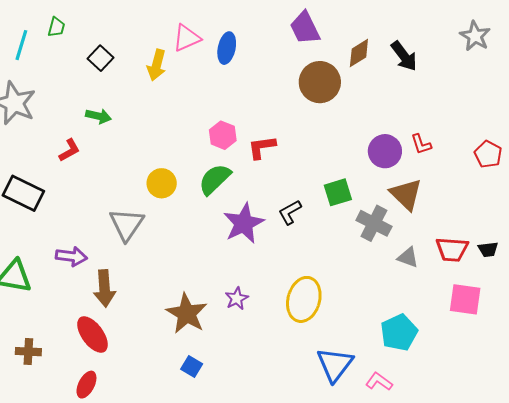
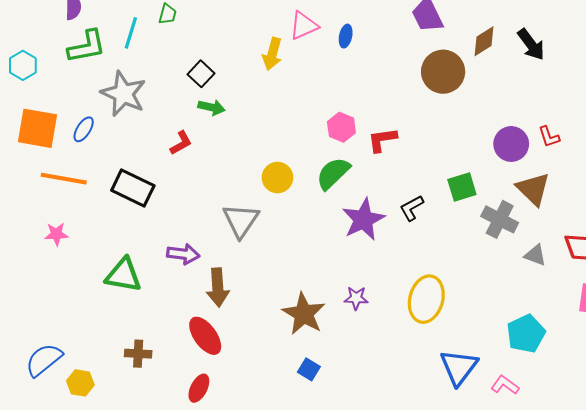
blue ellipse: (227, 48) -> (346, 36), size x0.7
black square: (100, 58) -> (201, 74), moved
purple star: (237, 298) -> (356, 298), turned 30

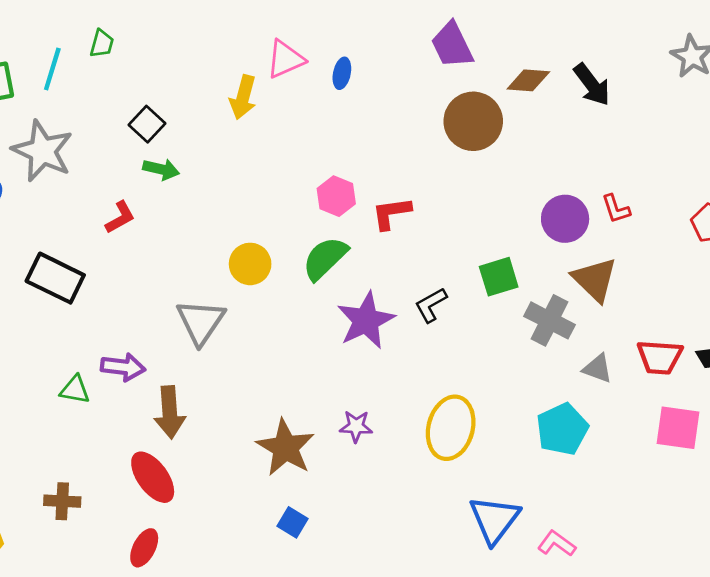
brown diamond: (484, 41) -> (528, 80), turned 36
green triangle: (123, 275) -> (75, 390), moved, size x0.6
cyan pentagon: (526, 334) -> (562, 429), moved

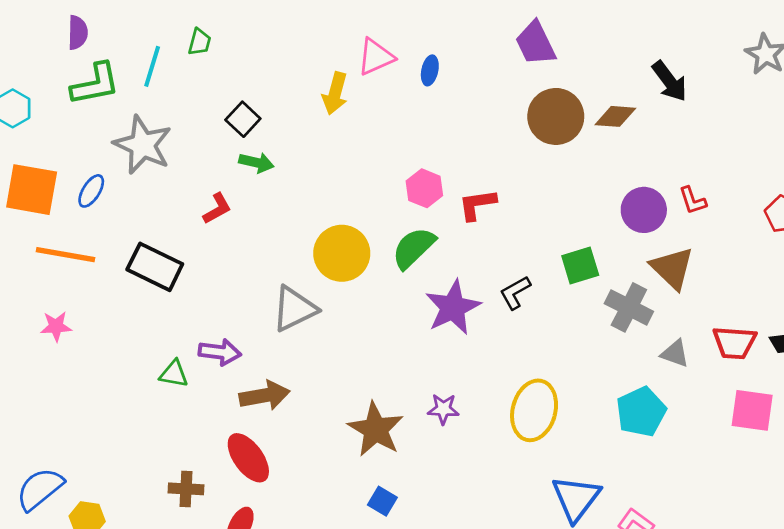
brown diamond: (528, 80) -> (615, 116), moved
yellow circle: (250, 264) -> (342, 253), size x1.4
gray triangle: (201, 322) -> (294, 309), turned 30
brown arrow: (170, 412) -> (265, 395), turned -96
brown cross: (62, 501) -> (186, 489), moved

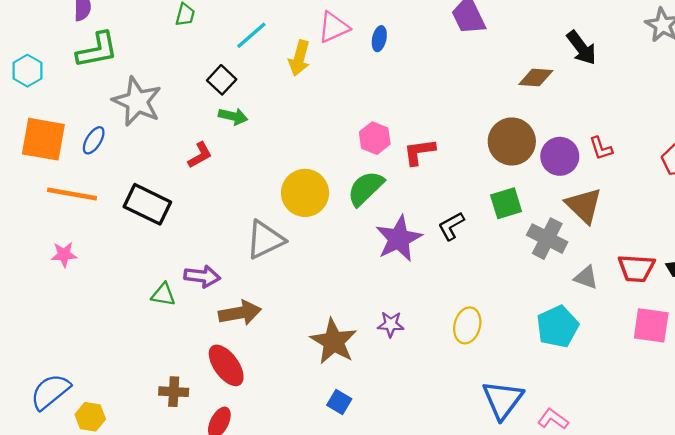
cyan line: (152, 66) -> (251, 35), moved, turned 32
brown circle: (556, 116) -> (512, 141), moved
yellow ellipse: (534, 410) -> (467, 325), size x0.7

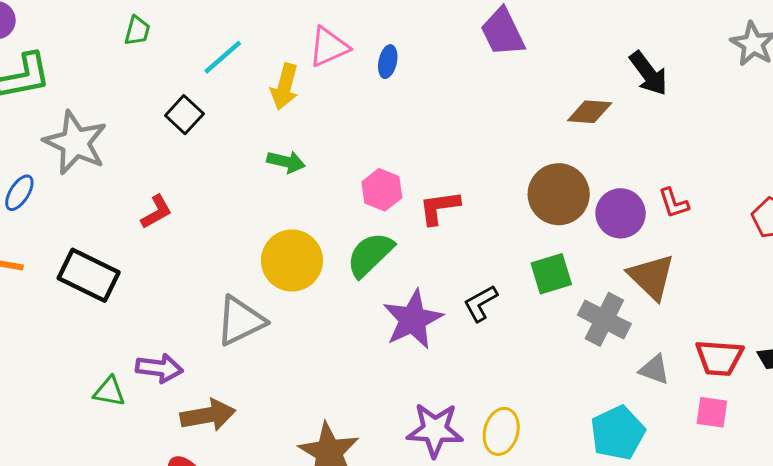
green arrow: (233, 116) -> (286, 162), moved
purple star: (391, 324) -> (435, 430), moved, size x1.6
pink square: (651, 325) -> (712, 412), moved, size x0.7

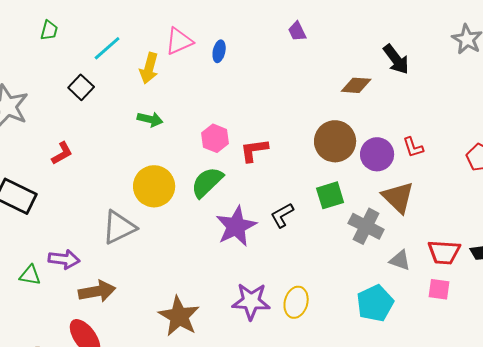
purple trapezoid: (503, 32) -> (297, 31), size x0.6

